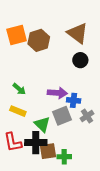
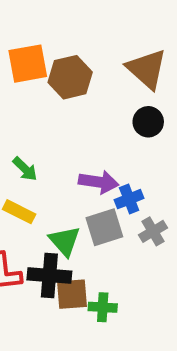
blue cross: (74, 100) -> (129, 199), turned -32

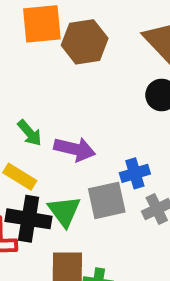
purple arrow: (99, 182) -> (75, 149), moved
black cross: (49, 276) -> (29, 219), moved

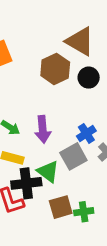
brown hexagon: (85, 42) -> (55, 69), moved
purple arrow: (75, 149) -> (43, 129), turned 88

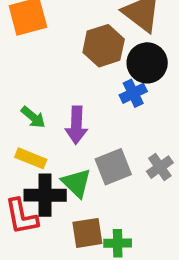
black circle: (89, 78) -> (147, 63), size x1.4
blue cross: (86, 133) -> (133, 93), moved

